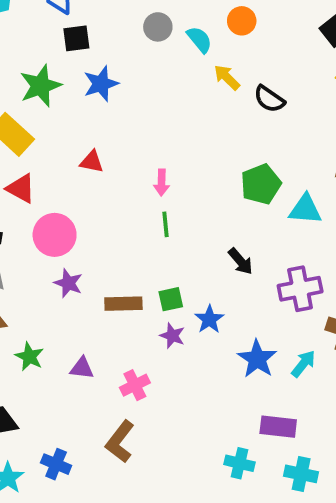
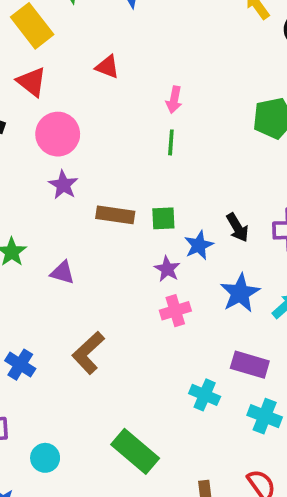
black arrow: (241, 261) -> (237, 228), moved
purple star: (172, 336) -> (167, 269), moved
pink cross: (135, 385) -> (175, 311), moved

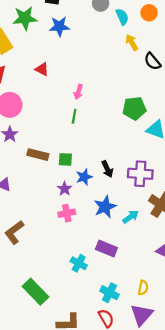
cyan cross: (265, 416) -> (110, 293), moved

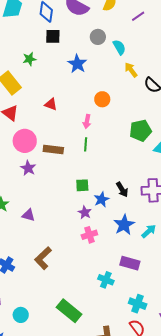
orange circle: (149, 13) -> (102, 99), moved
green star: (25, 18) -> (29, 59), size x0.6
blue star: (59, 26) -> (77, 64), moved, turned -30
brown rectangle: (38, 155) -> (53, 150), moved

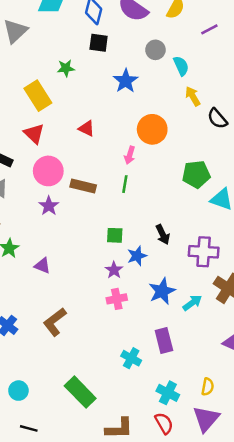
orange circle: (102, 99) -> (152, 129), size x1.5
black arrow: (122, 190) -> (163, 234), moved
purple rectangle: (130, 263) -> (164, 341), turned 54

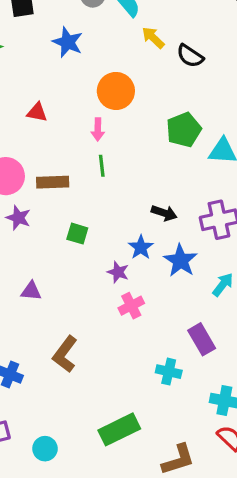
black arrow: (163, 234) -> (164, 213), turned -30
green square: (115, 235) -> (77, 234), moved, turned 30
blue star: (162, 291) -> (180, 261), moved
green rectangle: (80, 392) -> (119, 429), turned -56

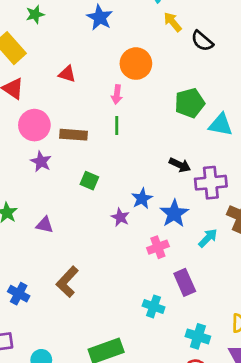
black arrow: (164, 213) -> (180, 165), moved
pink cross: (131, 306) -> (158, 247), moved

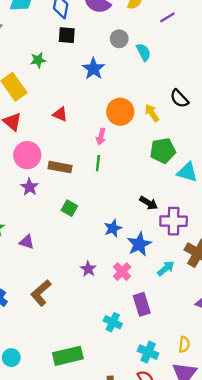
yellow arrow: (173, 22) -> (152, 113), moved
purple star: (120, 217) -> (88, 269), moved
pink cross: (158, 247) -> (122, 272), turned -30

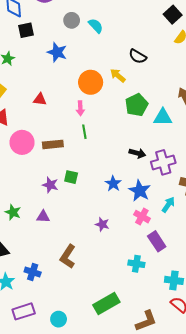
purple star: (29, 187) -> (50, 185), moved
pink cross: (122, 272) -> (142, 217), moved

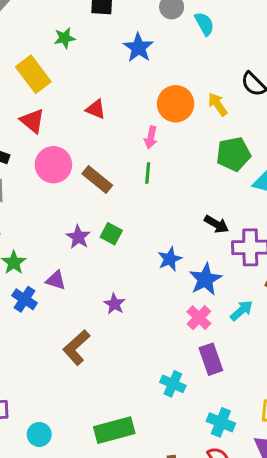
brown rectangle: (53, 144) -> (97, 179), turned 30
purple star: (102, 224) -> (114, 304), moved
blue cross: (33, 272) -> (25, 299), moved

